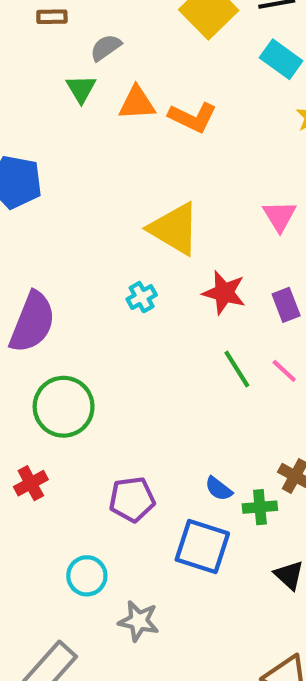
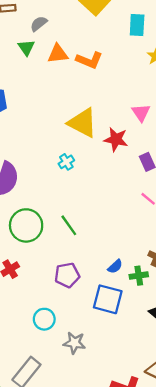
cyan rectangle: (281, 59) -> (137, 25), turned 60
red star: (224, 293) -> (116, 139), moved
green line: (237, 369) -> (69, 225), moved
blue semicircle: (219, 489) -> (115, 267), turned -77

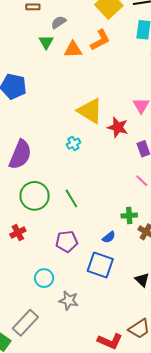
orange L-shape: (89, 60) -> (100, 40), moved, turned -55
green cross: (139, 276) -> (129, 216), moved

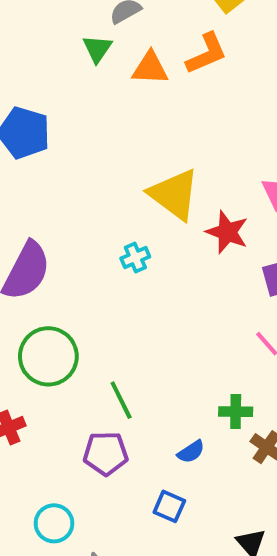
green line: (71, 199) -> (121, 400), moved
blue square: (100, 265) -> (169, 506), size x0.6

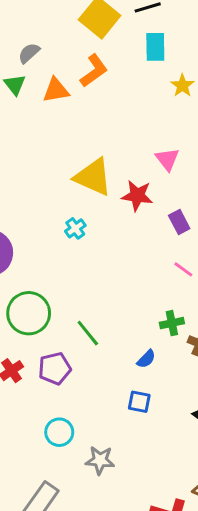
purple pentagon: (106, 453) -> (55, 368), moved

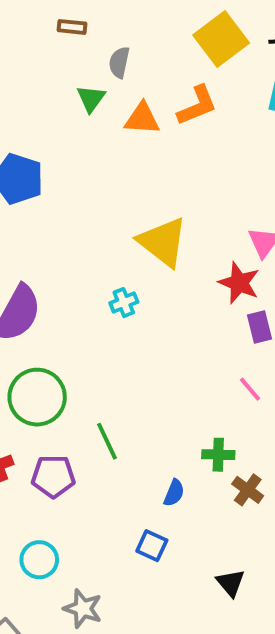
gray semicircle: (29, 53) -> (119, 62), turned -50
red star: (137, 196) -> (239, 283), moved
blue semicircle: (146, 359) -> (174, 493), turned -36

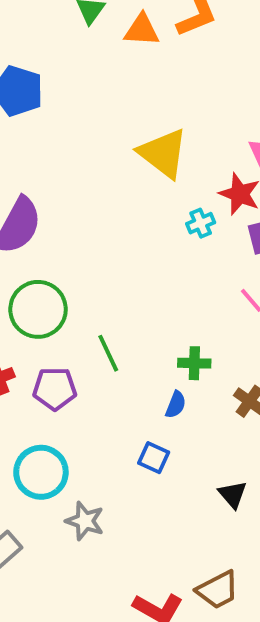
cyan cross: (124, 303) -> (201, 223), moved
green cross: (218, 455) -> (194, 363), moved
cyan circle: (39, 560) -> (41, 472), size x1.4

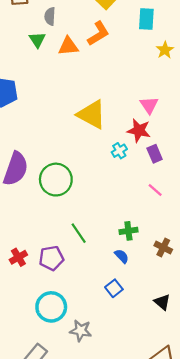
green circle: (38, 309) -> (56, 180), moved
blue semicircle: (176, 405) -> (122, 256), turned -56
blue square: (154, 458) -> (114, 288), turned 36

